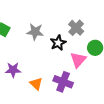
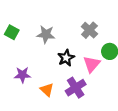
black star: (58, 43) -> (66, 58), moved
purple cross: (63, 82) -> (76, 88), turned 36

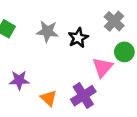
gray cross: (89, 30) -> (114, 21), moved
black star: (66, 58) -> (78, 38), moved

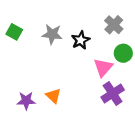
purple star: (19, 80) -> (26, 101), moved
purple cross: (83, 96) -> (113, 94), moved

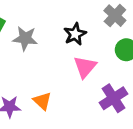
gray star: (52, 34) -> (25, 38), moved
pink triangle: (103, 67) -> (85, 67), moved

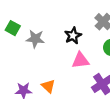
pink triangle: (85, 67) -> (81, 60), turned 42

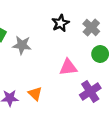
black star: (73, 36) -> (60, 23), moved

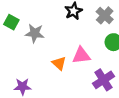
orange triangle: (35, 94) -> (59, 63), moved

